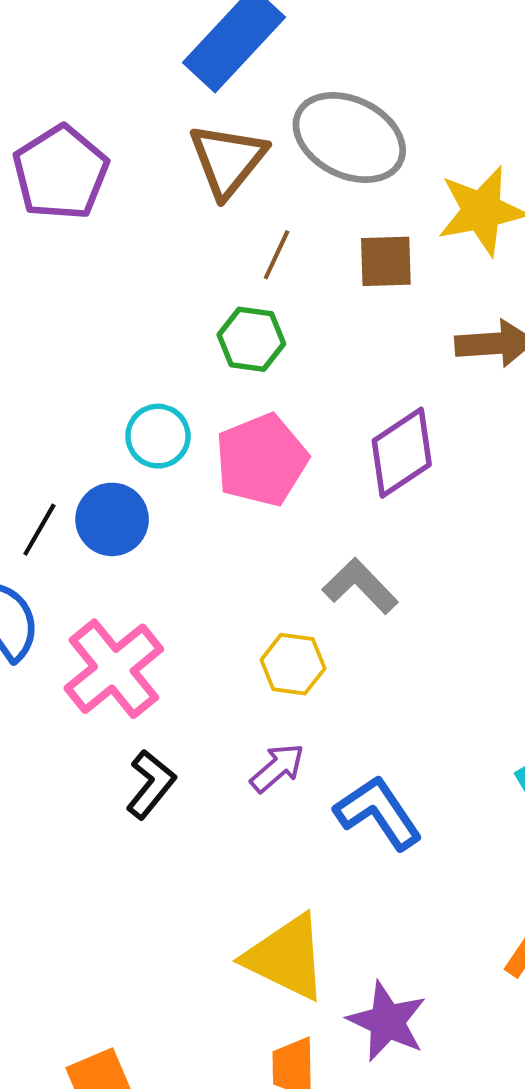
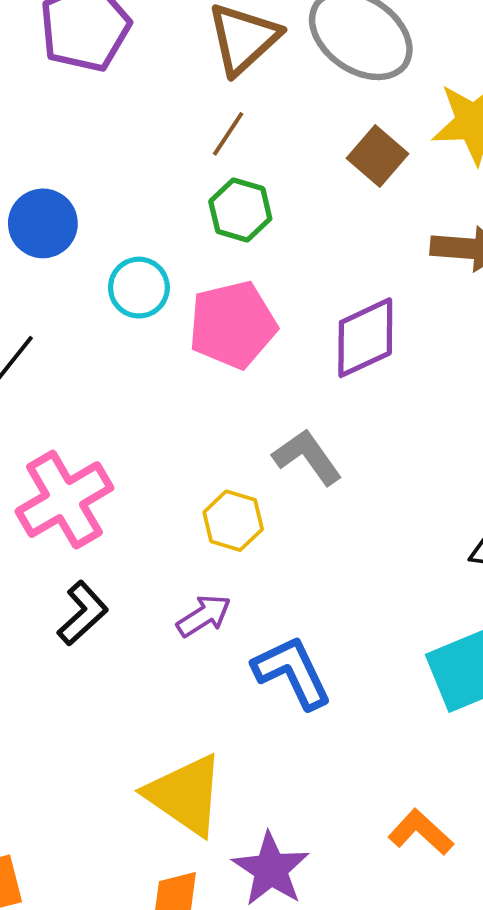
brown line: (277, 255) -> (228, 134), moved
brown square: (386, 261) -> (378, 156), turned 34
blue circle: (112, 519) -> (43, 223), moved

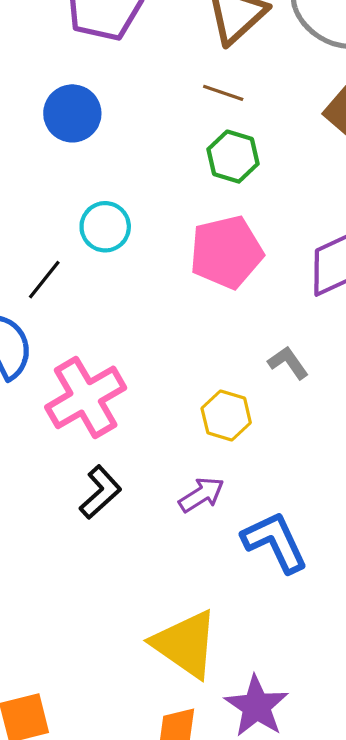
brown line: (228, 134) -> (223, 93), turned 75
blue circle: (43, 223) -> (72, 113), moved
cyan circle: (139, 288) -> (105, 227), moved
gray L-shape: (307, 457) -> (288, 363), size x0.7

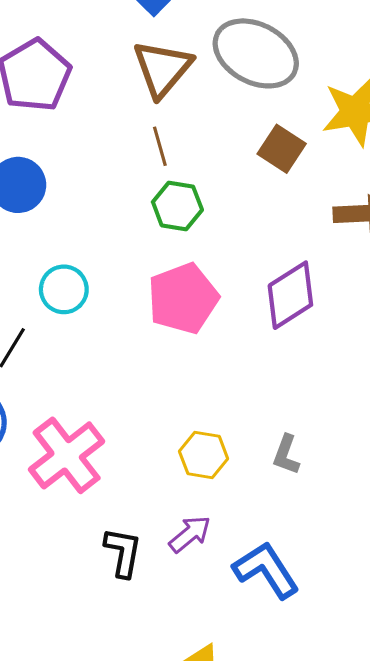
brown line: (223, 93) -> (160, 146), turned 63
gray L-shape: (288, 363) -> (286, 455), moved, turned -117
black L-shape: (100, 492) -> (123, 552), moved, turned -30

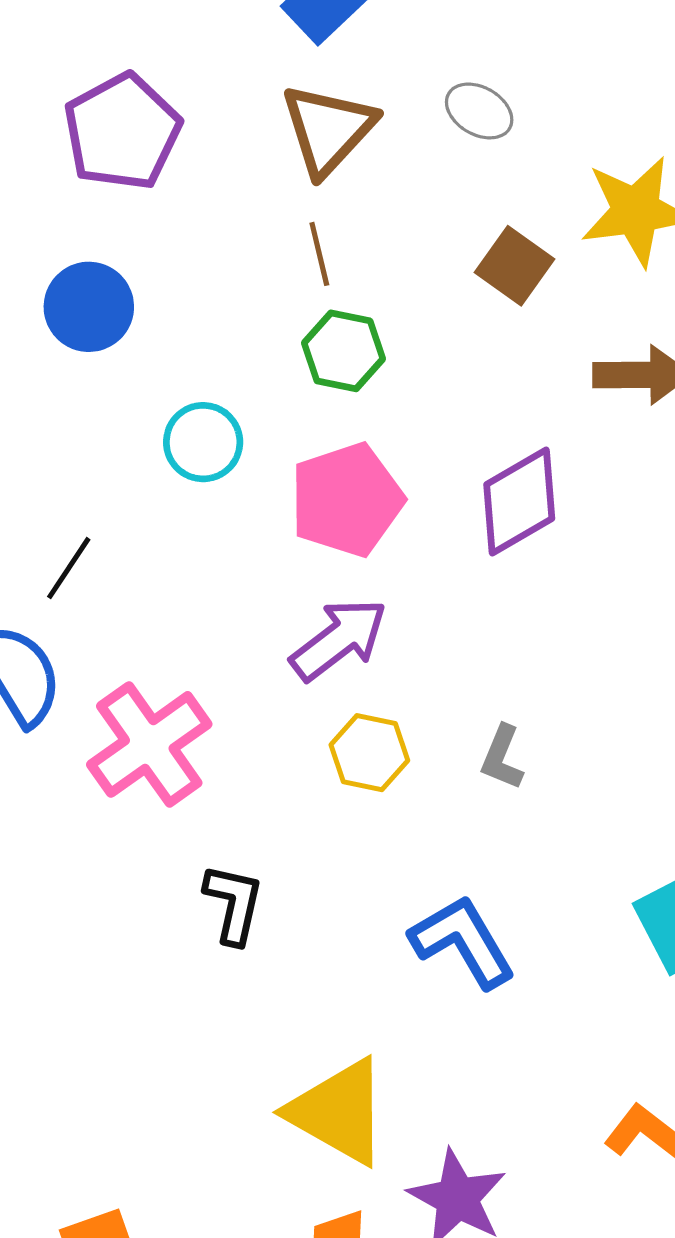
gray ellipse: (256, 53) -> (479, 111), size x0.5
cyan circle: (64, 289) -> (203, 442), moved
purple arrow: (190, 534) -> (339, 639), moved, size x1.4

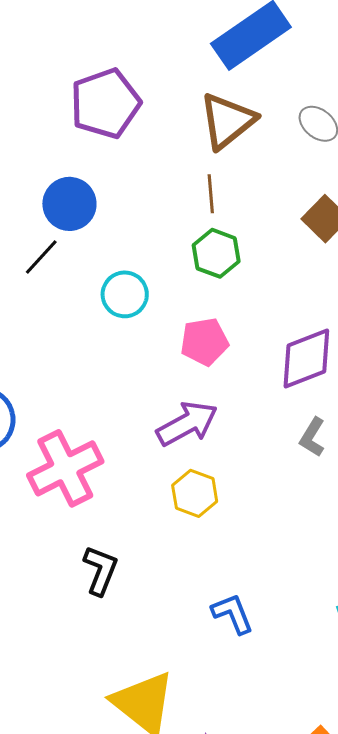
pink pentagon: (347, 500) -> (204, 342), size x0.7
black line: (69, 568) -> (41, 257), moved
gray L-shape: (502, 757) -> (312, 437), moved
blue L-shape: (463, 941) -> (233, 614), size x0.7

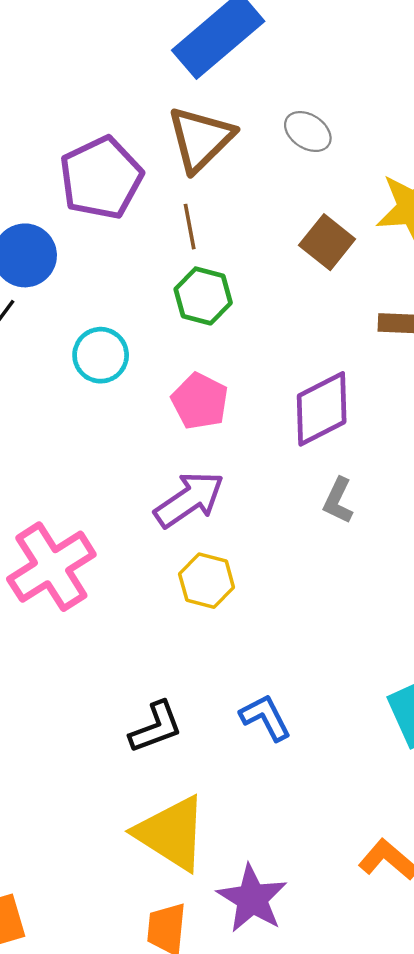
purple pentagon: (105, 103) -> (101, 178), moved
pink pentagon: (204, 342) -> (200, 401), turned -30
black L-shape: (100, 570) -> (156, 727), moved, turned 54

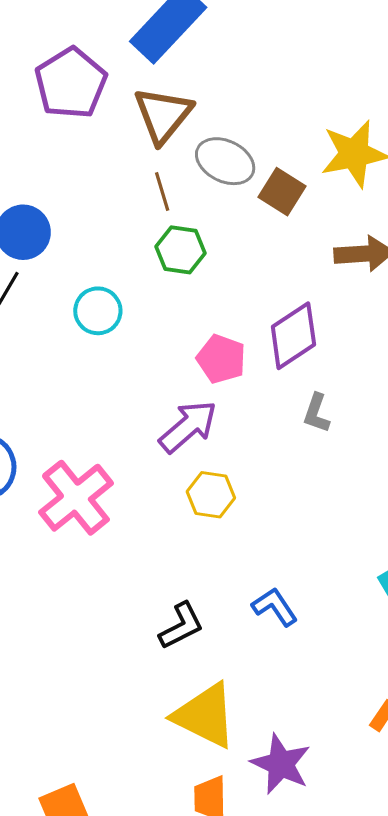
gray ellipse: (308, 132) -> (225, 161), moved, size x1.4
purple pentagon: (101, 178) -> (71, 83), moved
pink pentagon: (200, 401) -> (221, 359), moved

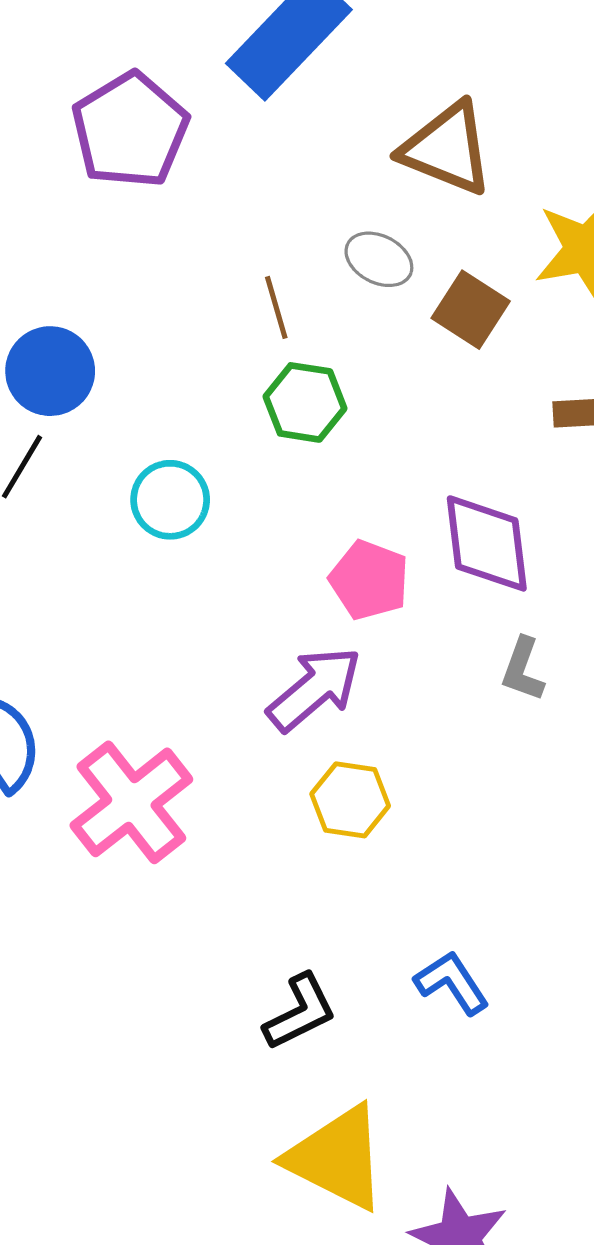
brown triangle: (163, 115) -> (447, 149), moved, turned -48
gray ellipse: (225, 161) -> (379, 259), size x0.7
purple diamond: (293, 336) -> (487, 543), turned -64

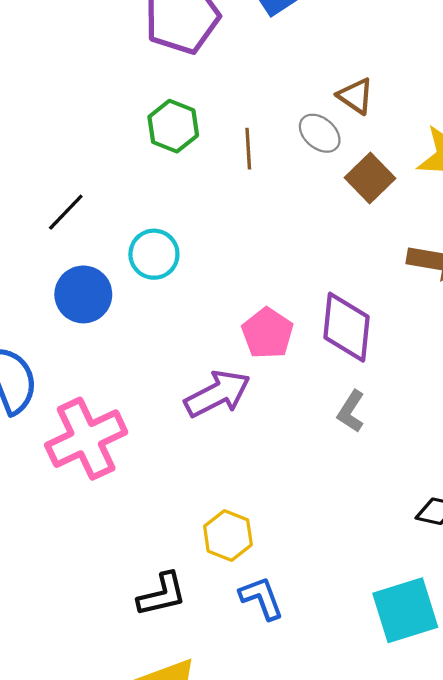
brown triangle: (447, 149) -> (356, 96), moved, size x0.6
blue circle: (50, 371) -> (83, 294), moved
green hexagon: (305, 402) -> (173, 126), moved
yellow hexagon: (350, 800) -> (228, 536), moved

